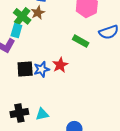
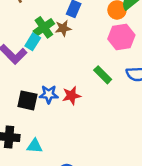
black square: (25, 69) -> (27, 100), moved

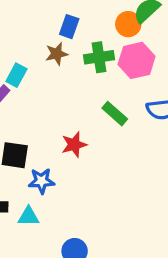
green cross: (44, 27) -> (99, 57), moved, turned 30
blue star: (49, 94) -> (41, 181), moved

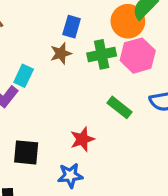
orange circle: (128, 24) -> (128, 21), size x1.4
blue star: (41, 181) -> (70, 175), moved

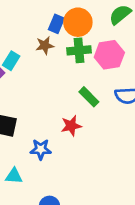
orange circle: (128, 21) -> (78, 22), moved
red star: (82, 139) -> (71, 126), moved

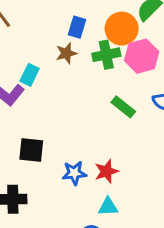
orange circle: (78, 22) -> (122, 29), moved
red star: (71, 126) -> (106, 171), moved
cyan triangle: (14, 176) -> (108, 207), moved

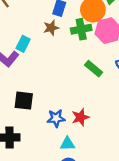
cyan triangle: (108, 207) -> (67, 144), moved

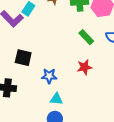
red star: (80, 117) -> (85, 67), moved

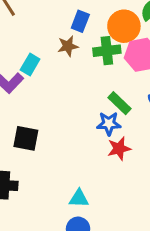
blue star: (49, 76) -> (109, 124), moved

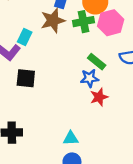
brown star: (68, 46) -> (53, 20), size x1.5
black square: (26, 138) -> (26, 78), moved

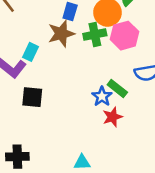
green rectangle: (97, 62) -> (117, 88), moved
blue star: (89, 78) -> (102, 96), turned -30

